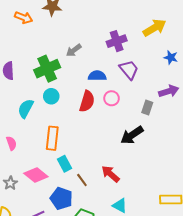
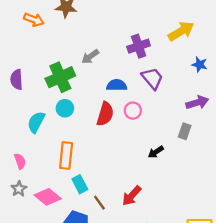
gray rectangle: (147, 107) -> (185, 131), moved
black arrow: (132, 135) -> (156, 152), size x0.6
red arrow: (110, 174) -> (132, 196), turned -90
gray star: (10, 183) -> (19, 189), moved

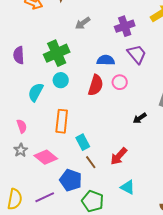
gray arrow: (90, 56) -> (83, 23), moved
cyan rectangle: (80, 184) -> (83, 142), moved

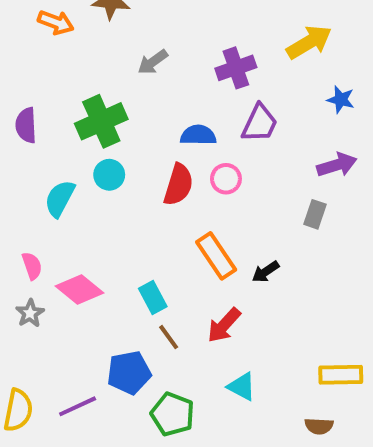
purple trapezoid: (137, 54) -> (260, 123), turned 65
black arrow: (140, 118) -> (266, 272), moved
orange rectangle: (62, 121) -> (216, 256), moved, turned -40
pink diamond: (46, 157) -> (80, 290), moved
blue pentagon: (71, 180) -> (129, 373), turned -30

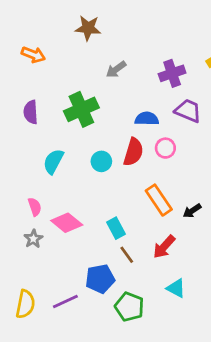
orange arrow: (56, 22) -> (33, 55), moved
purple trapezoid: (260, 123) -> (188, 111), turned -92
cyan circle: (109, 175) -> (101, 161), moved

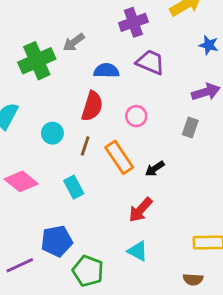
gray arrow: (116, 69) -> (74, 42), moved
pink circle: (165, 148) -> (136, 116), moved
cyan circle: (101, 161) -> (52, 133), moved
red arrow: (164, 247) -> (140, 210), moved
brown line: (127, 255) -> (85, 146), moved, turned 54

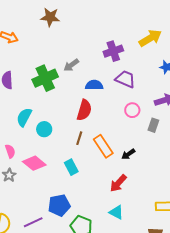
pink circle: (136, 116) -> (132, 110), moved
cyan circle: (52, 133) -> (44, 129), moved

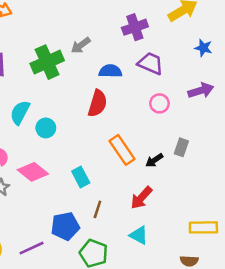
gray rectangle: (153, 125) -> (181, 147), moved
brown line: (79, 138) -> (97, 209), moved

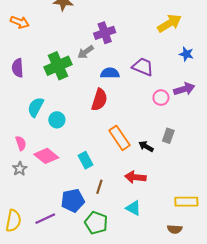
purple cross: (135, 27) -> (105, 33), moved
pink circle: (159, 103) -> (161, 98), moved
black arrow: (154, 160) -> (146, 146), turned 64
red arrow: (141, 198) -> (135, 177), turned 54

